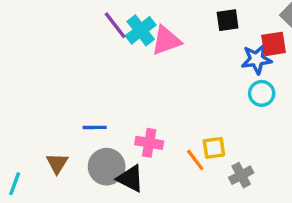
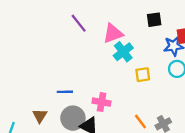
cyan cross: (141, 30) -> (123, 52), moved
yellow square: (214, 148) -> (143, 75), moved
orange line: (195, 160) -> (140, 122), moved

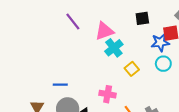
yellow square: (143, 75) -> (132, 69), turned -32
pink cross: (102, 102) -> (108, 94), moved

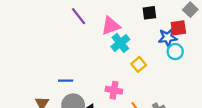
cyan circle: (163, 64) -> (175, 52), moved

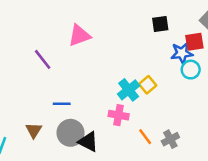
purple line: (78, 16) -> (43, 59), moved
pink triangle: (111, 26) -> (79, 35), moved
cyan cross: (120, 43) -> (129, 90), moved

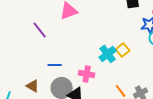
pink cross: (119, 115) -> (87, 74), moved
brown triangle: (34, 130) -> (33, 86), turned -32

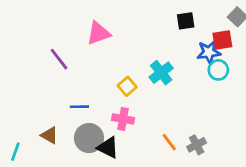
yellow square: (123, 50) -> (127, 86), moved
cyan cross: (108, 54) -> (161, 73), moved

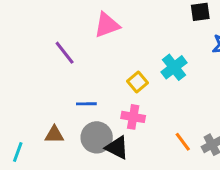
brown triangle: (49, 135) -> (54, 134), turned -30

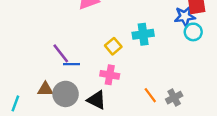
purple line: (65, 53) -> (61, 53), moved
cyan cross: (174, 67) -> (143, 34), turned 30
gray circle: (97, 137) -> (66, 94), moved

